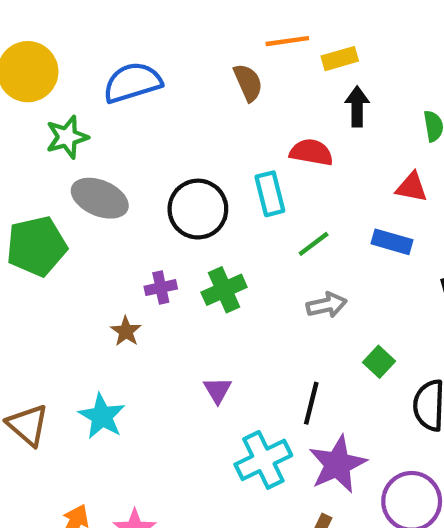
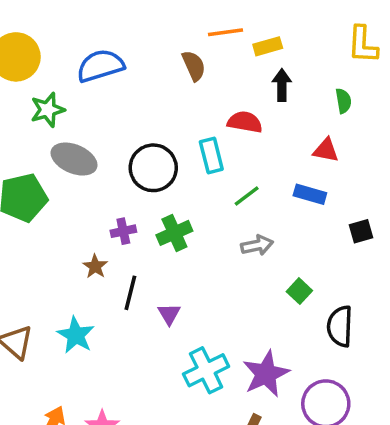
black line: (311, 403) -> (130, 293), moved

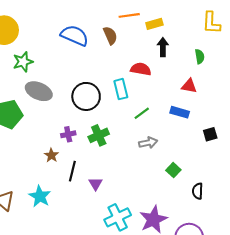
blue semicircle: (100, 66) -> (75, 35), moved, turned 40
black semicircle: (340, 326) -> (198, 191), size x0.7

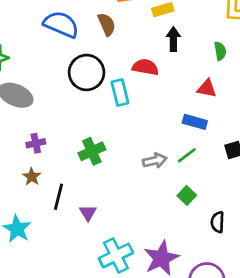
black circle: (86, 96) -> (87, 72), moved
green line: (142, 113) -> (187, 155), moved
purple cross: (68, 134) -> (36, 143), moved

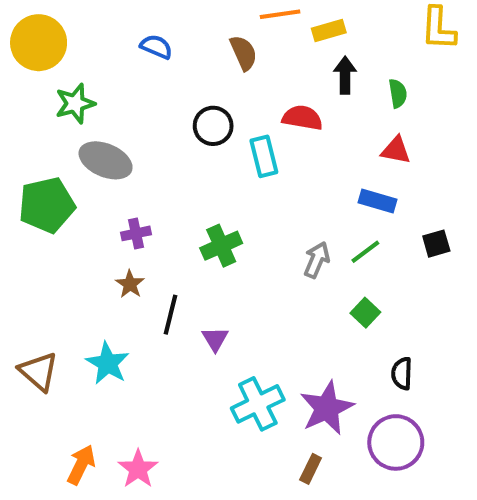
blue semicircle: (61, 24) -> (156, 47), moved, size x0.6
green semicircle: (220, 51) -> (398, 93), moved
black circle: (87, 72) -> (213, 126), size x0.7
gray arrow: (155, 161) -> (317, 260), turned -55
black semicircle: (217, 222) -> (402, 373), moved

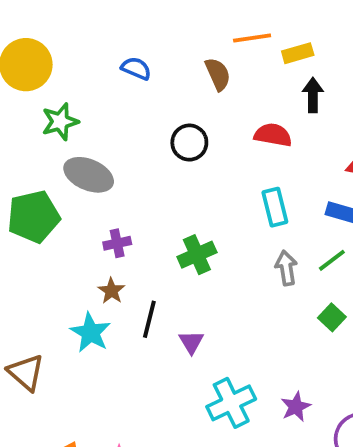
cyan rectangle: (264, 156) -> (275, 207), moved
gray arrow: (317, 260) -> (286, 268), turned -32
cyan star: (108, 363) -> (91, 333), moved
purple star: (327, 408) -> (296, 407), size x0.6

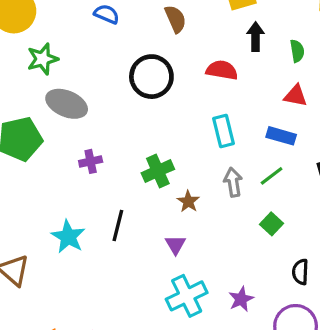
black circle: (189, 143) -> (151, 77), size x1.4
brown star: (111, 291) -> (188, 201), moved
purple triangle: (191, 342) -> (175, 245), moved

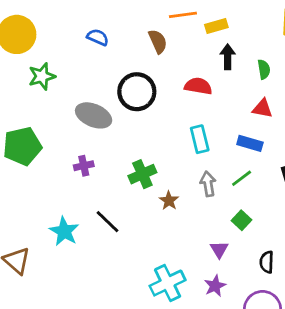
gray ellipse: (67, 104) -> (94, 115), moved
black line: (118, 225) -> (107, 222), turned -60
purple triangle: (175, 245) -> (219, 250), moved

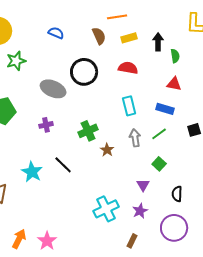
yellow rectangle: (216, 26) -> (129, 38), moved
black arrow: (228, 57) -> (158, 42), moved

